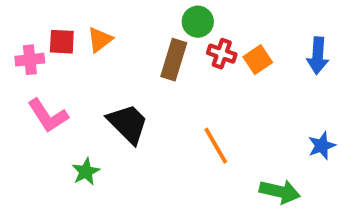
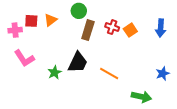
green circle: (198, 22) -> (79, 11), moved
black trapezoid: (128, 124) -> (78, 62), moved, turned 70
orange line: (216, 146) -> (109, 74), turned -30
green star: (86, 172) -> (55, 72), moved

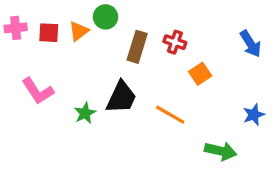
green circle: (79, 11) -> (105, 17), moved
blue arrow: (161, 28) -> (251, 44), turned -36
pink cross: (15, 30) -> (16, 28), moved
orange square: (130, 30) -> (200, 74), moved

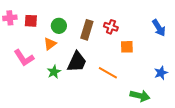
green circle: (105, 17) -> (59, 26), moved
orange triangle: (79, 31) -> (50, 44), moved
orange square: (200, 74) -> (127, 47), turned 32

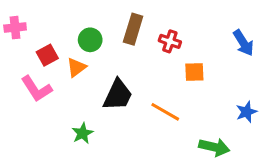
red square: (31, 21) -> (47, 55), moved, turned -32
brown rectangle: (87, 30) -> (133, 29), moved
green star: (54, 72) -> (82, 133), moved

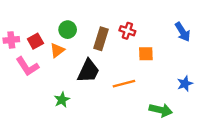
pink cross: (15, 28) -> (11, 40), moved
brown rectangle: (133, 29) -> (101, 39), moved
orange line: (165, 112) -> (124, 84), turned -45

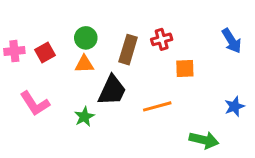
red cross: (127, 31) -> (162, 39), turned -35
orange triangle: (57, 50) -> (84, 64), moved, turned 35
pink L-shape: (27, 66) -> (35, 104), moved
green star: (62, 100) -> (84, 117), moved

